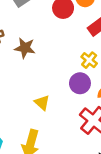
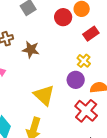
yellow triangle: (42, 103) -> (44, 95), size x1.6

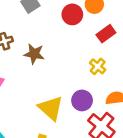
purple circle: (76, 80) -> (82, 100), moved

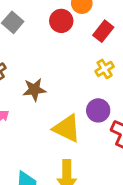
brown star: (34, 54) -> (34, 90), moved
yellow cross: (98, 66) -> (105, 69), turned 35

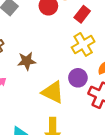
yellow cross: (105, 69) -> (83, 44), size x1.5

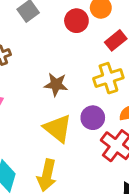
brown star: (27, 61) -> (56, 84), moved

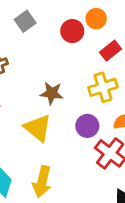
yellow triangle: (58, 128) -> (38, 128), moved

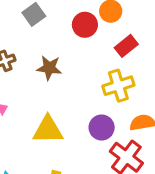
brown star: (52, 93) -> (49, 68), moved
yellow triangle: (38, 128) -> (48, 130), turned -40

